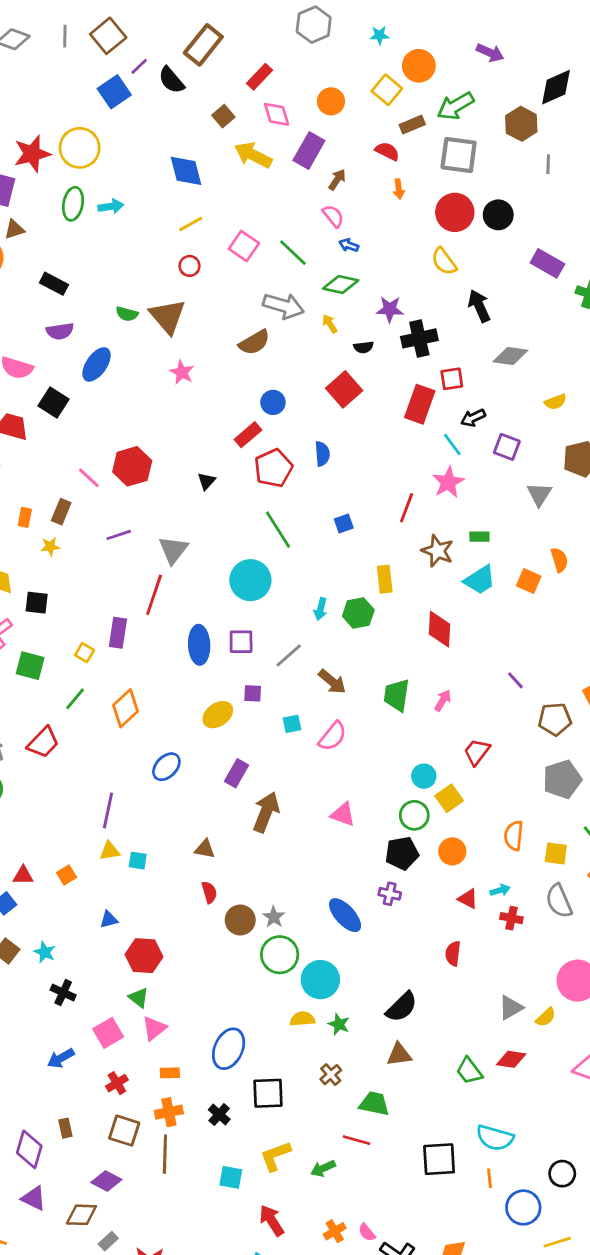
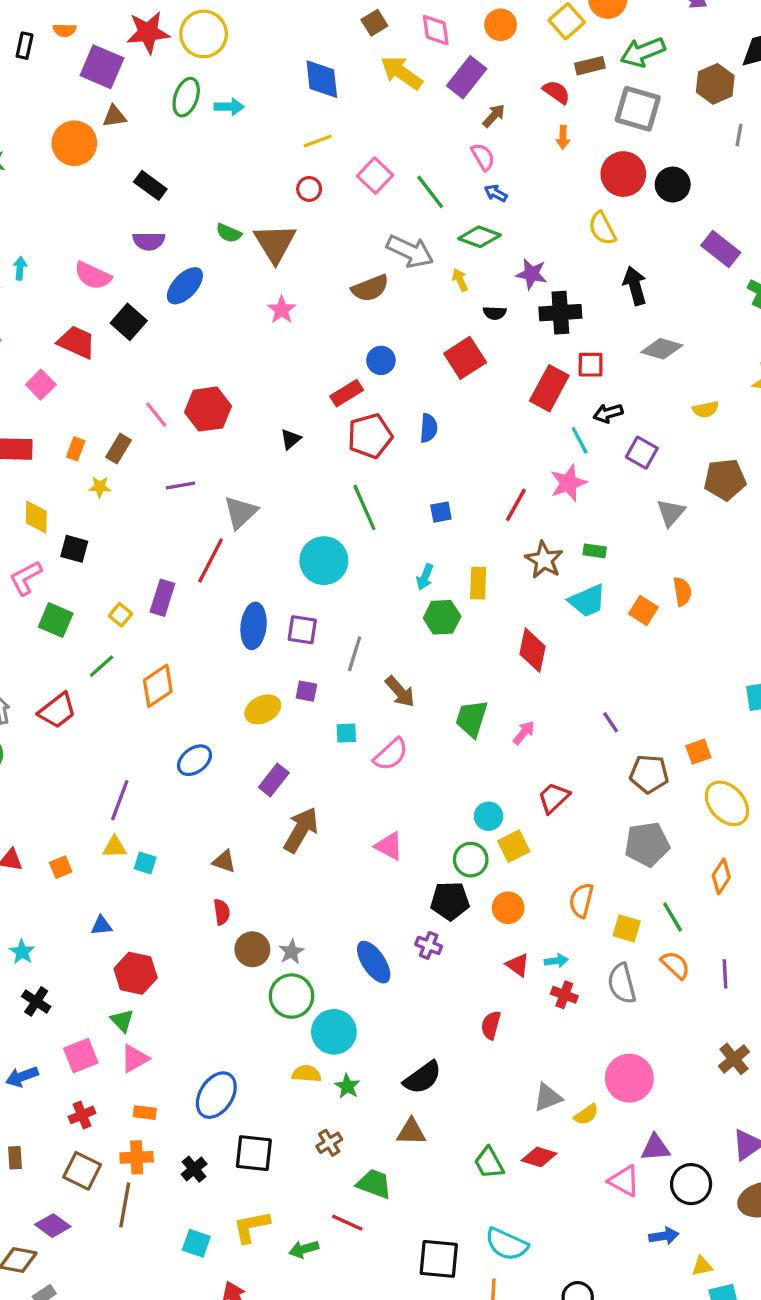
cyan arrow: (321, 609) -> (425, 577), moved
gray line: (289, 655) -> (355, 654), turned -40

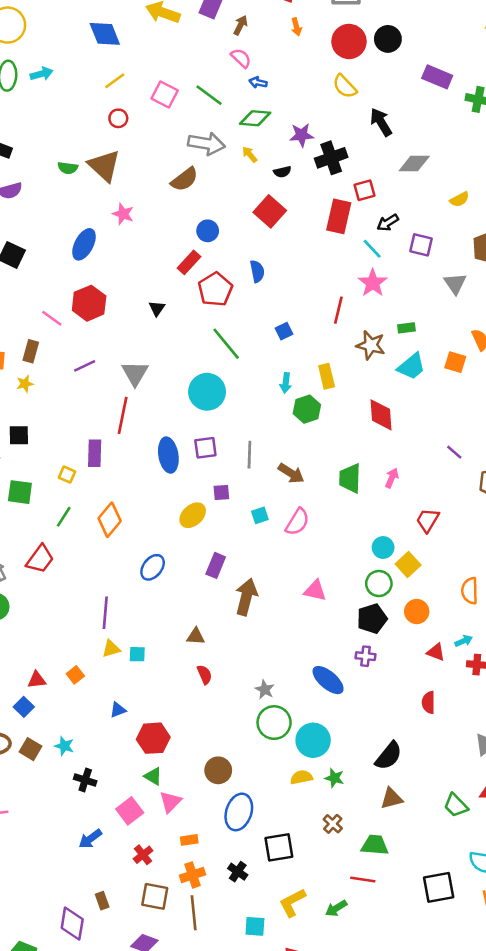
blue ellipse: (185, 286) -> (84, 244), moved
brown circle: (252, 949) -> (218, 770), moved

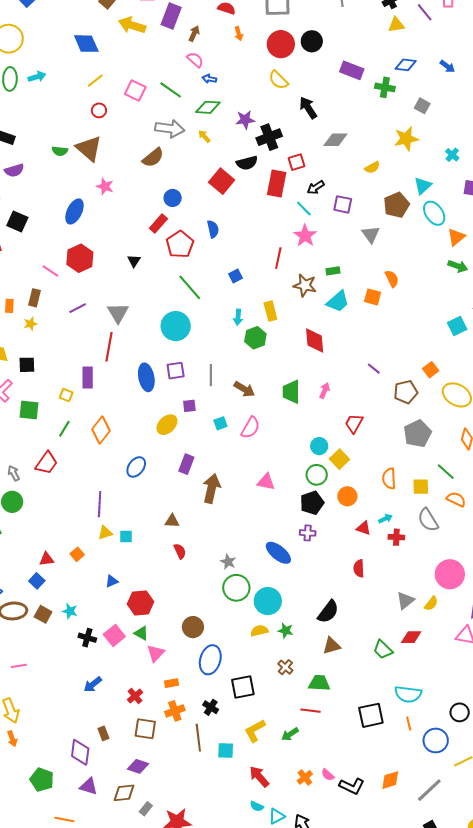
black semicircle: (282, 172) -> (247, 163), moved, size x1.5
pink square: (130, 811) -> (114, 635), moved
brown line: (194, 913) -> (198, 738), moved

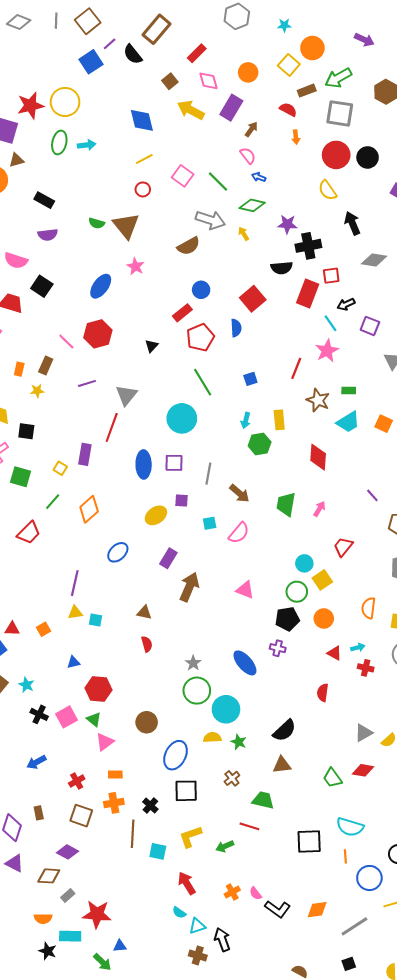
red square: (222, 181) -> (253, 299), moved
blue ellipse: (210, 660) -> (176, 755), moved

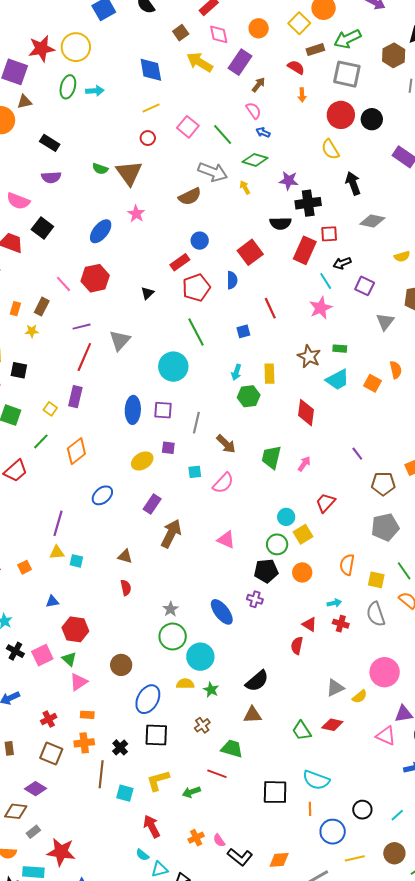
red line: (296, 368) -> (270, 308), moved, turned -50
red line: (112, 427) -> (84, 357), moved
red triangle: (334, 653) -> (309, 624), moved

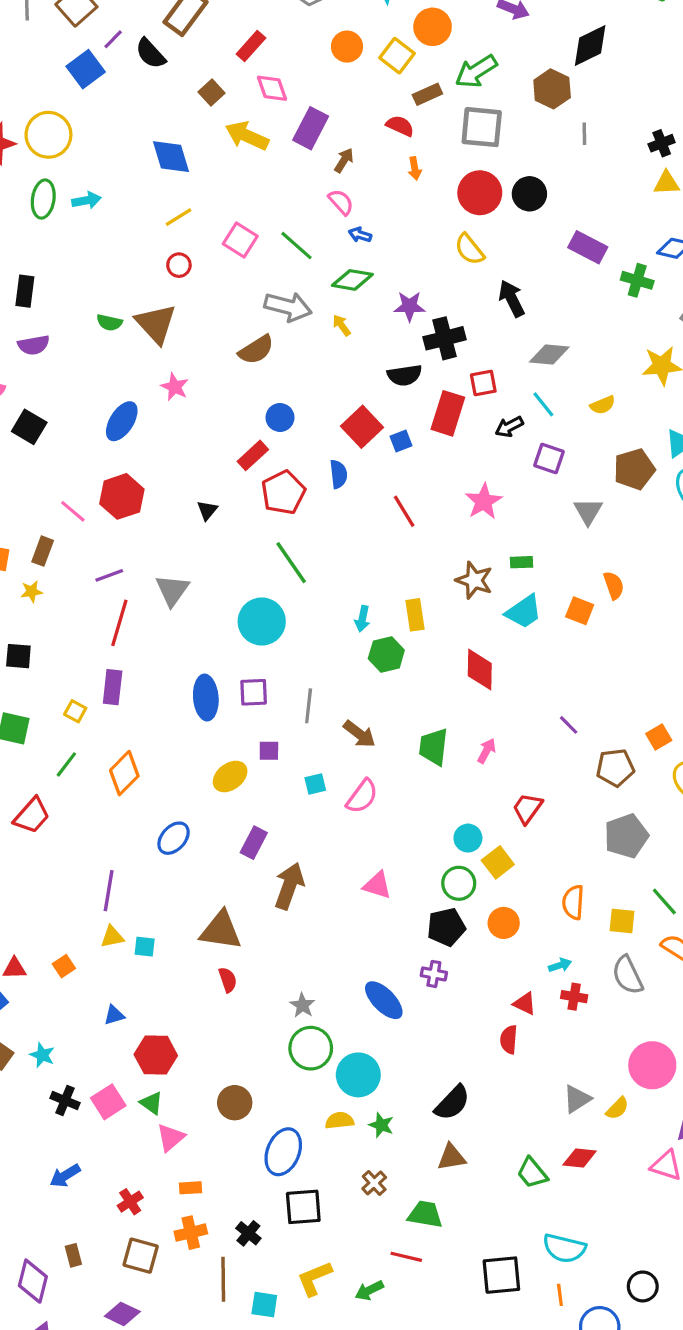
orange circle: (259, 28) -> (347, 47), moved
black rectangle: (50, 143) -> (25, 291), turned 72
cyan line: (326, 281) -> (543, 404), moved
blue square: (243, 331) -> (401, 441), moved
brown triangle: (125, 556) -> (221, 930), size x1.8

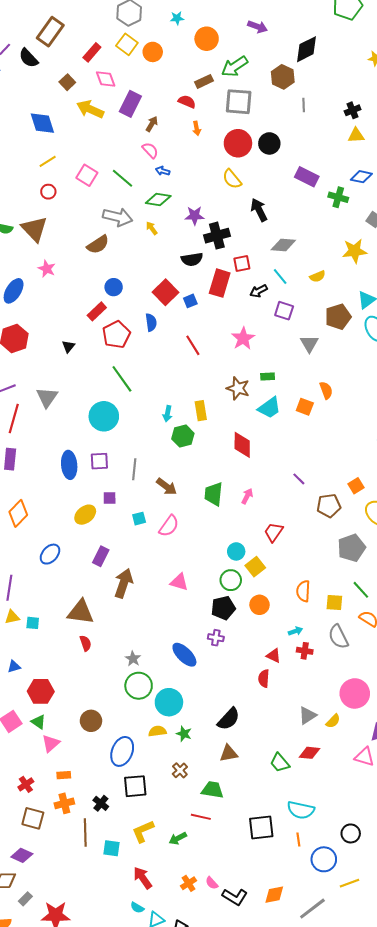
yellow square: (397, 56) -> (127, 44), moved
gray pentagon: (626, 836) -> (351, 548), moved

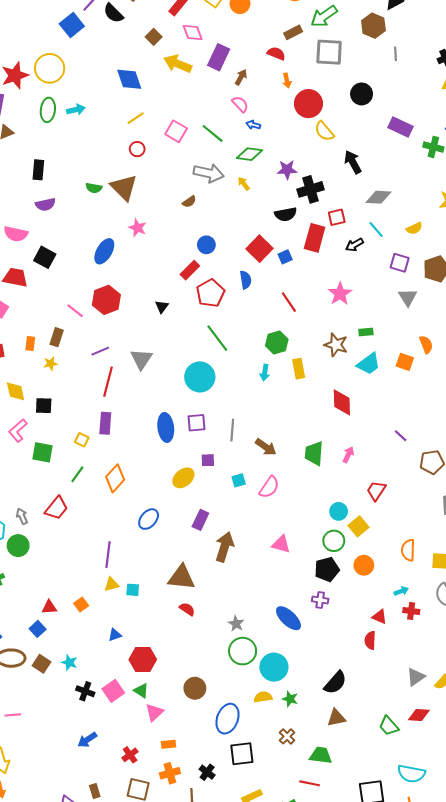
red circle: (238, 143) -> (308, 104), moved
brown semicircle: (98, 244) -> (189, 202), size x0.6
purple square: (284, 311) -> (400, 263), moved
green hexagon: (183, 436) -> (277, 343), moved
red semicircle: (86, 643) -> (187, 609), turned -35

